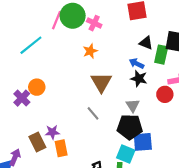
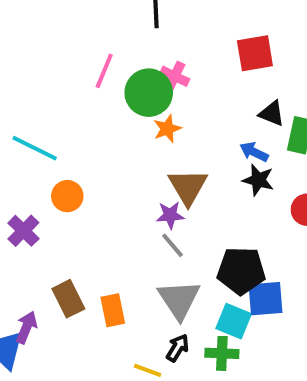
green circle: (73, 16) -> (149, 93), moved
cyan line: (31, 45) -> (35, 148), moved, turned 65
purple cross: (22, 98) -> (23, 231), moved
gray triangle: (133, 105) -> (179, 300), moved, size x1.6
purple star: (52, 132) -> (170, 215), moved

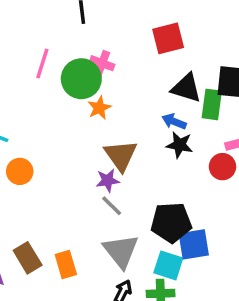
black triangle: (272, 113) -> (186, 88), size x1.4

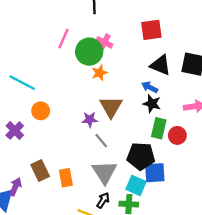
green rectangle: (212, 104) -> (159, 128), moved
red circle: (222, 167) -> (177, 135), moved
purple star: (108, 180) -> (90, 119), moved

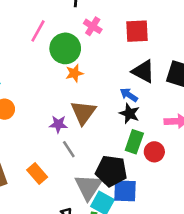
pink cross: (104, 42) -> (93, 26), moved
gray triangle: (104, 172) -> (88, 187), moved
orange rectangle: (66, 178) -> (37, 173), moved, turned -36

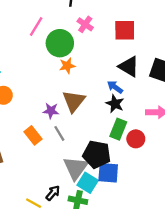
orange rectangle: (37, 173) -> (33, 135), moved

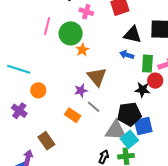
black star: (115, 104) -> (143, 90), moved
green rectangle: (118, 129) -> (147, 64), moved
red circle: (136, 139) -> (155, 81), moved
gray triangle: (76, 168) -> (116, 130), turned -45
cyan square: (88, 183) -> (129, 139), turned 36

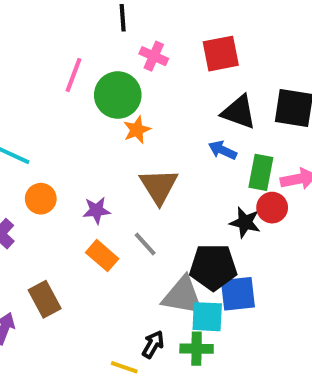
purple star: (81, 91) -> (96, 210), moved
cyan square: (129, 139) -> (207, 317), turned 36

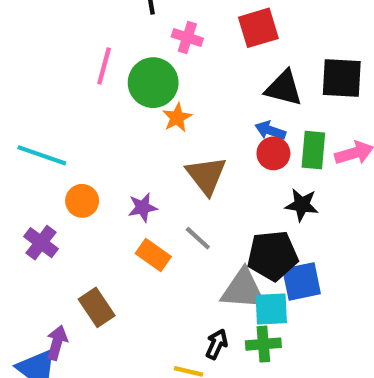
red circle: (272, 208) -> (273, 153), moved

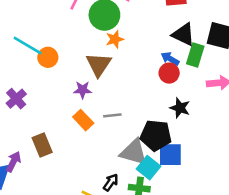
green rectangle: (313, 150) -> (195, 55), moved
brown triangle: (206, 175) -> (99, 65), moved
orange circle: (82, 201) -> (48, 57), moved
gray line: (198, 238) -> (112, 115), turned -60
cyan square: (271, 309) -> (149, 168), turned 30

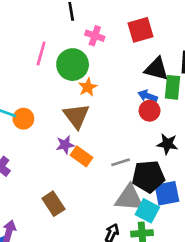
gray line: (112, 115) -> (121, 162), moved
orange rectangle: (83, 120) -> (82, 156), moved
brown rectangle: (42, 145) -> (53, 204), moved

